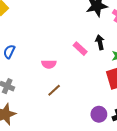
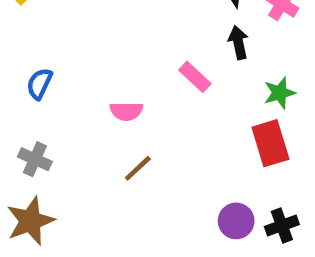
black arrow: (100, 42) -> (238, 43), moved

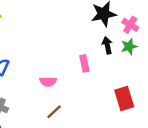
pink rectangle: (195, 77) -> (84, 63), turned 35
green star: (280, 93) -> (129, 47), moved

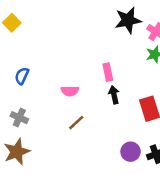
black arrow: (107, 45) -> (114, 95), moved

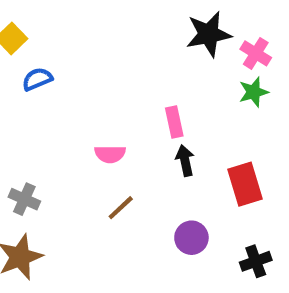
blue semicircle: (22, 76) -> (37, 79), moved, turned 42
purple circle: (131, 152) -> (191, 238), moved

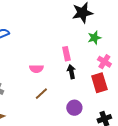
pink cross: (256, 53) -> (104, 62), moved
green star: (254, 92) -> (94, 38), moved

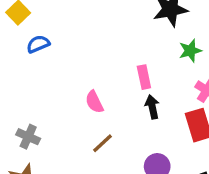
pink semicircle: (36, 69) -> (94, 102), turned 64

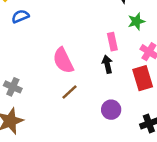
pink rectangle: (144, 77) -> (112, 42), moved
pink semicircle: (94, 102) -> (63, 60), size x1.5

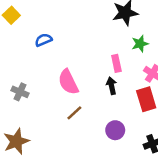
blue semicircle: (20, 16) -> (44, 40), moved
gray cross: (13, 87) -> (20, 92), moved

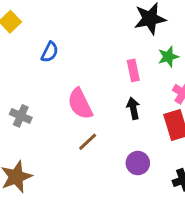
blue semicircle: (44, 40) -> (50, 52), turned 140
pink rectangle: (116, 63) -> (133, 70), moved

